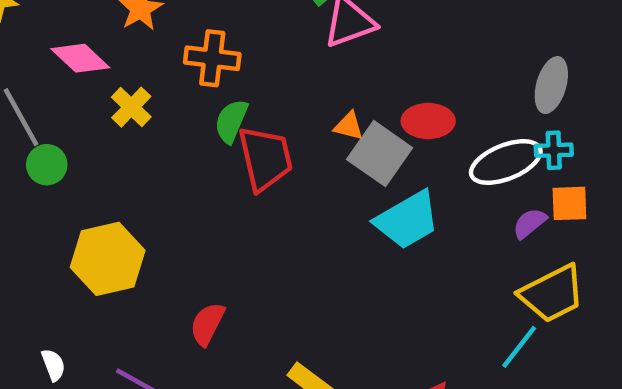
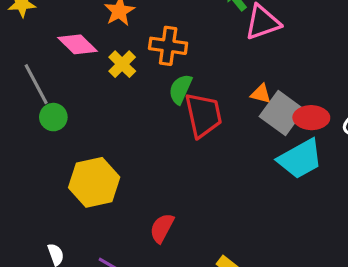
yellow cross: (131, 107) -> (122, 64), moved
red ellipse: (428, 121) -> (311, 118), moved

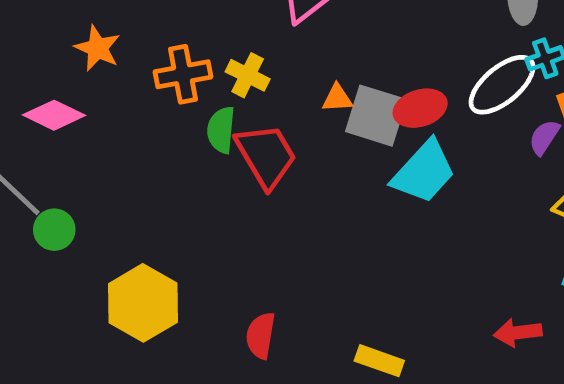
yellow cross: (122, 64) -> (248, 75), moved

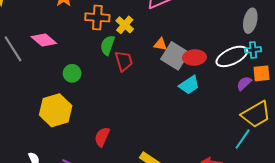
pink diamond: (54, 115) -> (44, 40), moved
red trapezoid: (266, 156) -> (124, 61), size x0.7
cyan trapezoid: (424, 172) -> (189, 85), size x0.7
green circle: (54, 230) -> (72, 73), moved

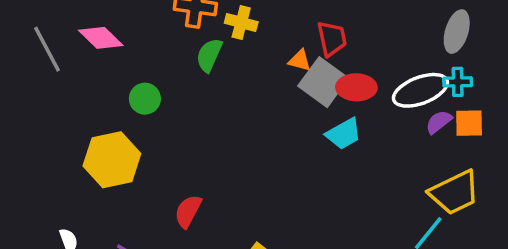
yellow cross: (125, 25) -> (241, 22), turned -30
red trapezoid: (124, 61) -> (332, 39), moved
purple semicircle: (244, 83) -> (439, 122), moved

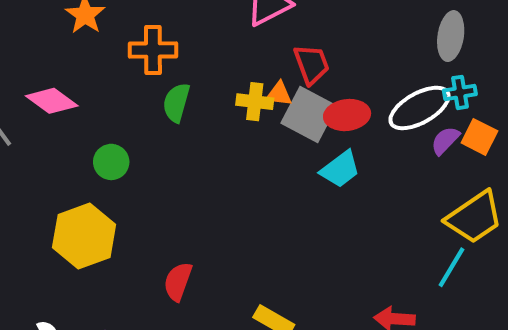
yellow cross: (241, 22) -> (255, 102), moved
orange square: (469, 123) -> (479, 137), turned 36

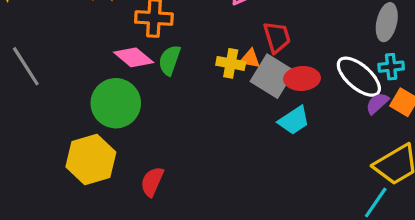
pink diamond: (52, 101) -> (134, 57), moved
white ellipse: (420, 108) -> (359, 77), turned 66
green circle: (111, 162) -> (116, 103), size x1.8
red semicircle: (178, 282) -> (152, 182), moved

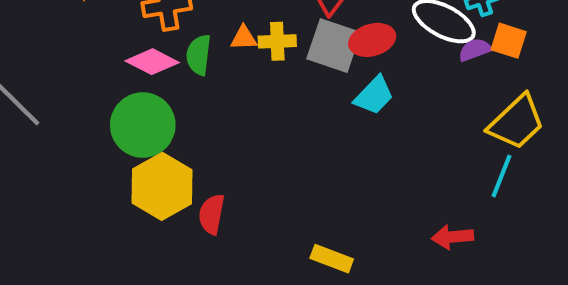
orange triangle: (250, 59) -> (244, 38), moved
purple semicircle: (377, 103) -> (475, 50), turned 35
yellow hexagon: (91, 160) -> (162, 186), moved

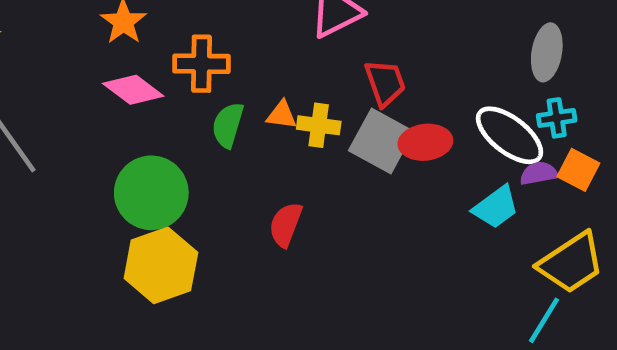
pink diamond: (152, 62) -> (133, 90), moved
cyan trapezoid: (374, 95) -> (496, 207), moved
red semicircle: (212, 214) -> (286, 225), moved

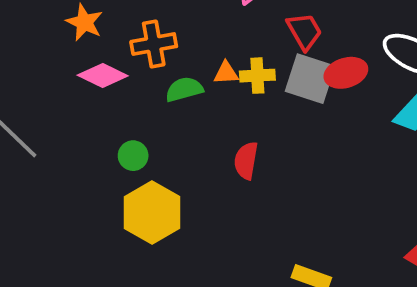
green semicircle: (228, 125) -> (184, 89), turned 69
green circle: (151, 193) -> (133, 156), size x0.5

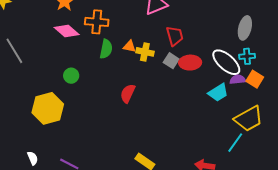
gray square: (310, 79) -> (171, 61), size x0.6
green semicircle: (184, 89) -> (106, 49), turned 102
yellow hexagon: (152, 212) -> (48, 108), moved

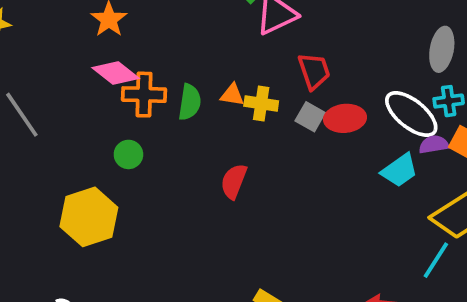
orange cross: (97, 22) -> (144, 95), moved

